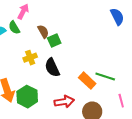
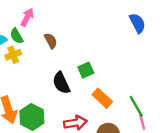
green square: (54, 41) -> (86, 70), moved
yellow cross: (30, 58) -> (13, 55), moved
green line: (105, 77) -> (136, 106), moved, turned 42

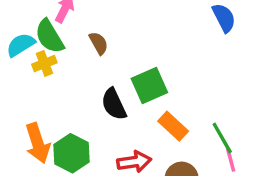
green semicircle: (17, 36) -> (49, 36), size x1.5
green square: (86, 70) -> (149, 85), size x1.5

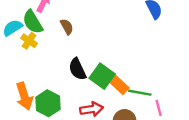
yellow cross: (44, 63) -> (29, 41), turned -35
green square: (149, 85) -> (102, 76), moved, turned -30
green line: (222, 138) -> (140, 93), moved, turned -50

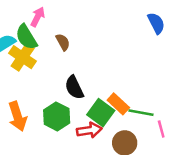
yellow cross: (29, 41) -> (23, 57), size x1.5
green square: (102, 76) -> (101, 113), moved
green hexagon: (48, 103) -> (57, 116), moved

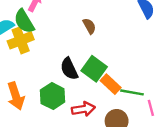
brown semicircle: (63, 42) -> (89, 26), moved
yellow cross: (23, 57) -> (21, 40), turned 35
green square: (101, 113) -> (94, 69), moved

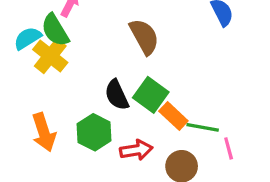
brown semicircle: (89, 26) -> (144, 37), size x1.6
yellow cross: (21, 40) -> (50, 56), turned -30

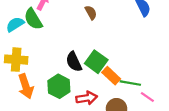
brown semicircle: (144, 37) -> (91, 13), moved, size x0.6
yellow cross: (50, 56) -> (16, 60), moved, turned -35
pink line: (229, 148) -> (147, 97), turned -40

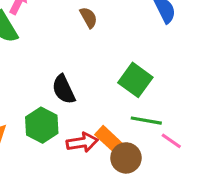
green square: (96, 62) -> (135, 80), moved
orange rectangle: (111, 76) -> (109, 139), moved

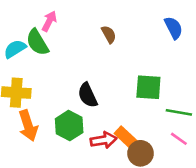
green square: (135, 80) -> (148, 87), turned -32
green line: (146, 121) -> (179, 112), moved

